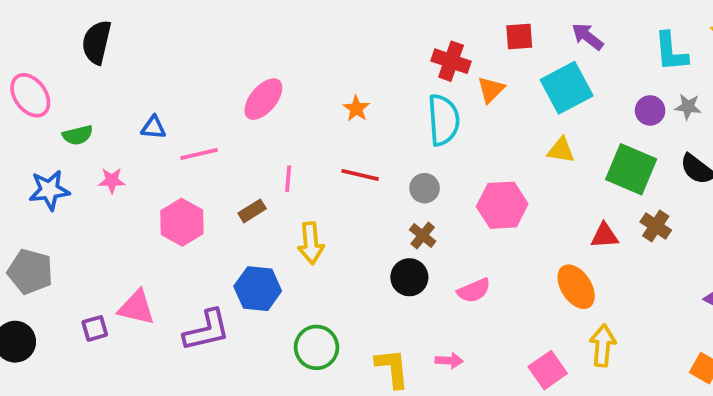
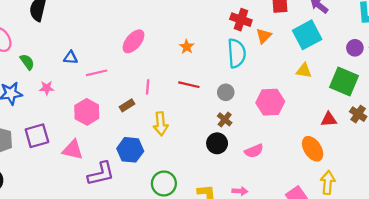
green semicircle: (78, 135) -> (27, 62), turned -112
pink triangle: (136, 308) -> (73, 150), moved
purple square: (95, 328) -> (37, 136), moved, size x1.6

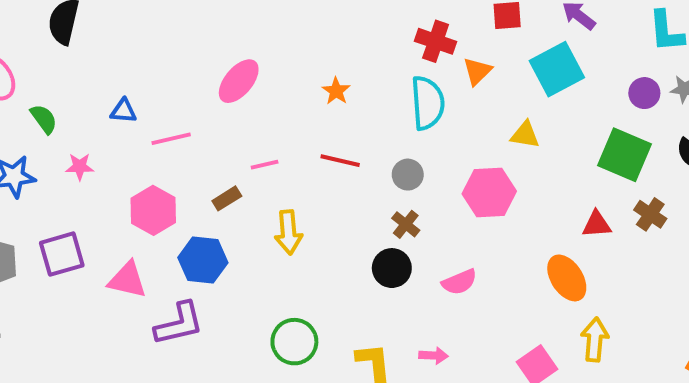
yellow triangle: (304, 71) -> (525, 135), moved
pink line: (148, 87) -> (265, 165), turned 72
blue hexagon: (130, 150) -> (203, 260), moved

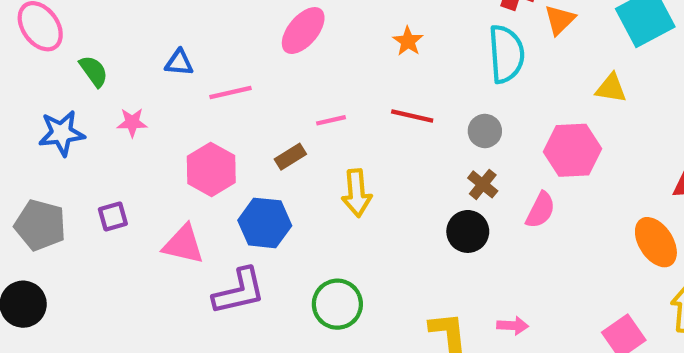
purple square: (62, 254) -> (113, 216), size x0.6
pink semicircle: (459, 282) -> (540, 210), moved, turned -40
green circle: (294, 342) -> (337, 304), moved

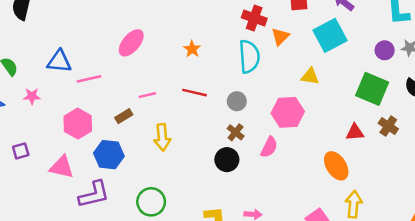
blue triangle: (179, 63) -> (59, 61), size x1.5

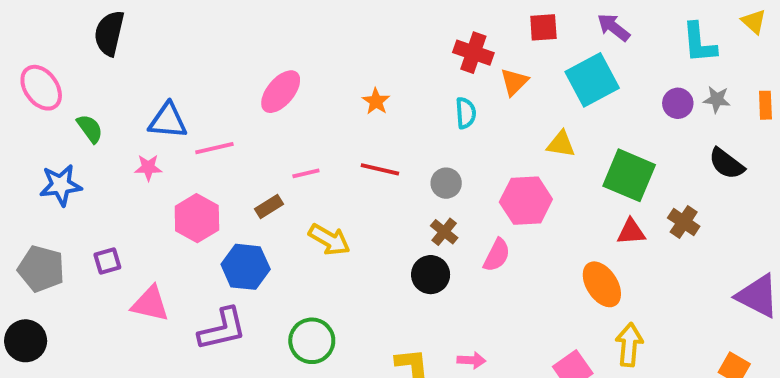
cyan semicircle: (249, 57) -> (466, 113), size x0.6
green square: (372, 89) -> (629, 175), moved
pink star: (32, 96) -> (148, 168), moved
yellow arrow: (162, 137) -> (329, 240), turned -55
pink triangle: (62, 167) -> (150, 304), moved

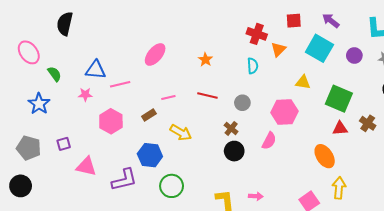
cyan square: (592, 80) -> (319, 48), turned -32
purple circle: (678, 103) -> (354, 56), moved
blue star: (61, 185) -> (39, 104), turned -30
brown cross: (444, 232) -> (231, 128), moved
blue hexagon: (246, 267) -> (150, 155), moved

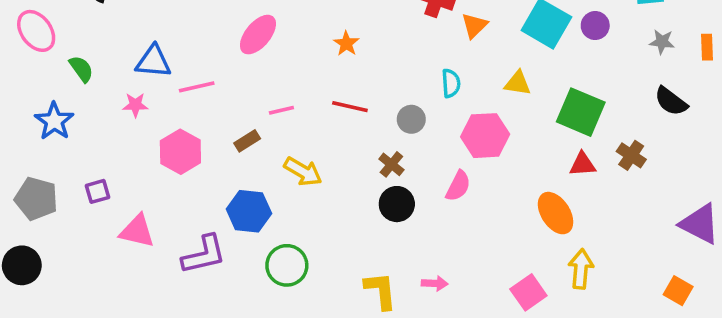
purple circle: (354, 56) -> (595, 26), moved
cyan semicircle: (253, 66) -> (451, 83), moved

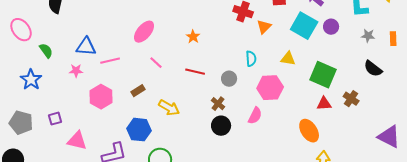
pink line: (281, 110) -> (156, 63), moved, turned 56

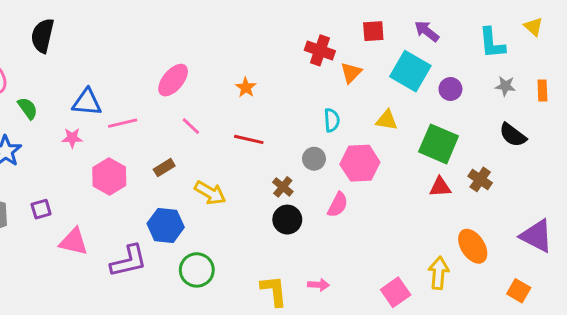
purple circle: (331, 27) -> (450, 89), moved
gray circle: (229, 79) -> (314, 159), moved
orange ellipse: (309, 131) -> (473, 246), moved

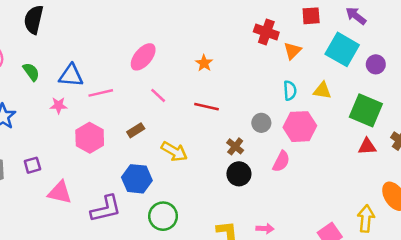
green semicircle: (28, 108) -> (31, 72), moved
cyan semicircle: (332, 120) -> (290, 90), moved

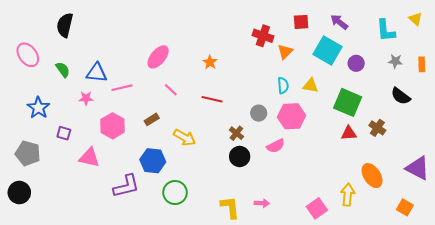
pink semicircle: (281, 161) -> (276, 146), turned 36
purple square: (32, 165) -> (64, 133), moved, turned 32
pink triangle: (60, 193) -> (89, 158), moved

